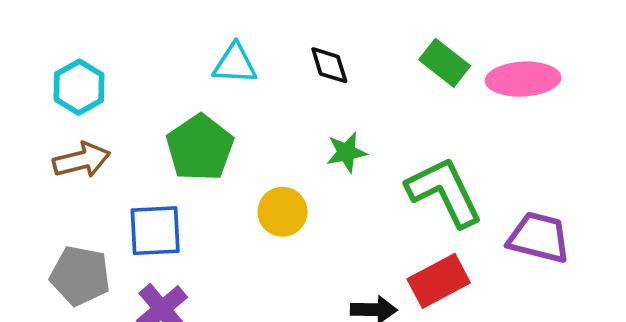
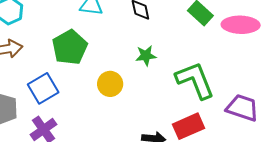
blue square: (155, 231) -> (43, 88), turned -32

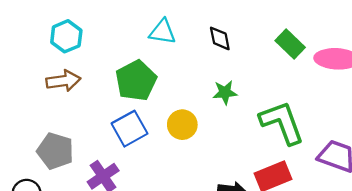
blue square: (43, 88) -> (129, 129), moved

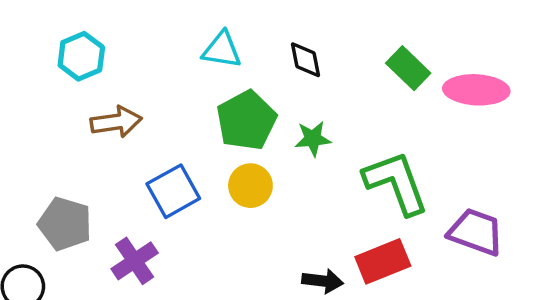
brown arrow: (63, 81) -> (116, 122), moved
green pentagon: (136, 81) -> (246, 120), moved

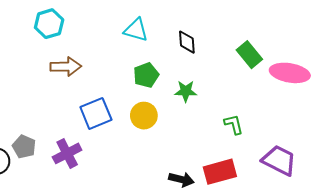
green pentagon: (246, 120) -> (146, 75), size x0.7
green L-shape: (396, 183) -> (234, 124), size x0.5
gray pentagon: (65, 224) -> (24, 147), moved, size x0.7

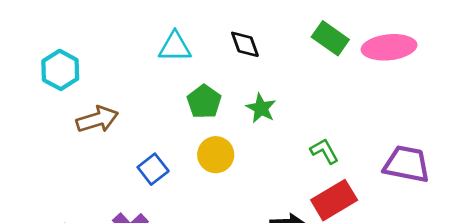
green star: (186, 91) -> (261, 108), turned -30
blue square: (96, 113) -> (153, 169), size x0.7
green L-shape: (234, 124) -> (324, 151), moved

